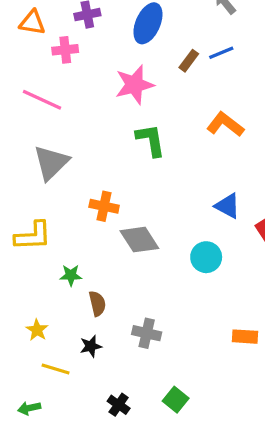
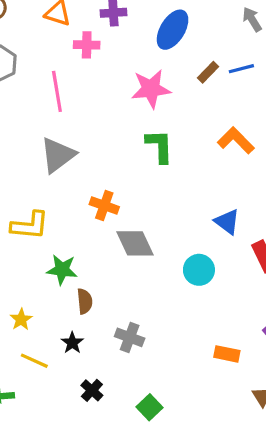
pink line: (42, 100) -> (57, 91), turned 48
green star: (71, 275) -> (62, 270), size x1.4
black star: (91, 346) -> (72, 343), turned -30
black cross: (119, 405) -> (92, 390), moved

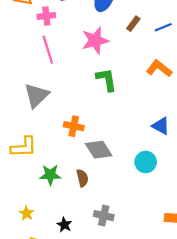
blue line: (241, 69) -> (163, 27), moved
pink line: (57, 91) -> (48, 50), moved
brown semicircle: (85, 301) -> (82, 178), moved

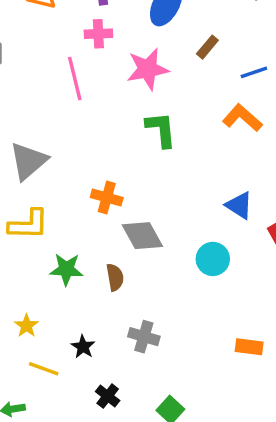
pink cross: (46, 16) -> (98, 34), moved
blue line: (163, 27) -> (254, 72), moved
gray triangle: (36, 95) -> (28, 161), moved

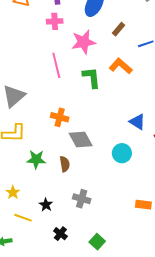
pink line: (75, 79) -> (56, 65), moved
orange L-shape: (242, 118) -> (121, 66), moved

